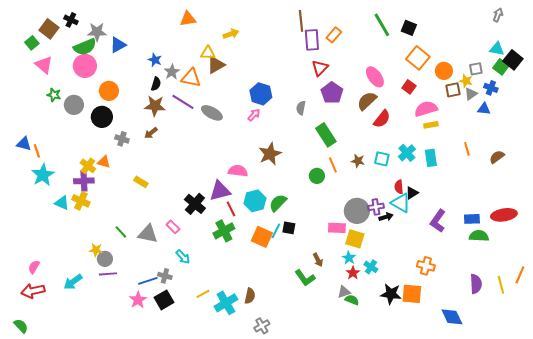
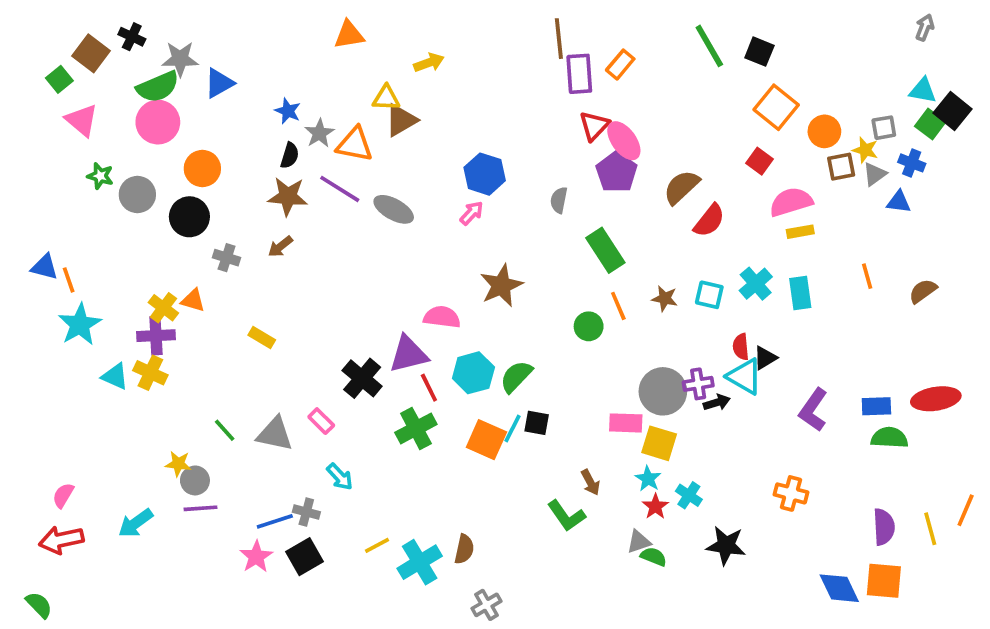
pink ellipse: (375, 77) -> (624, 141), moved
orange square: (412, 294) -> (884, 581), moved

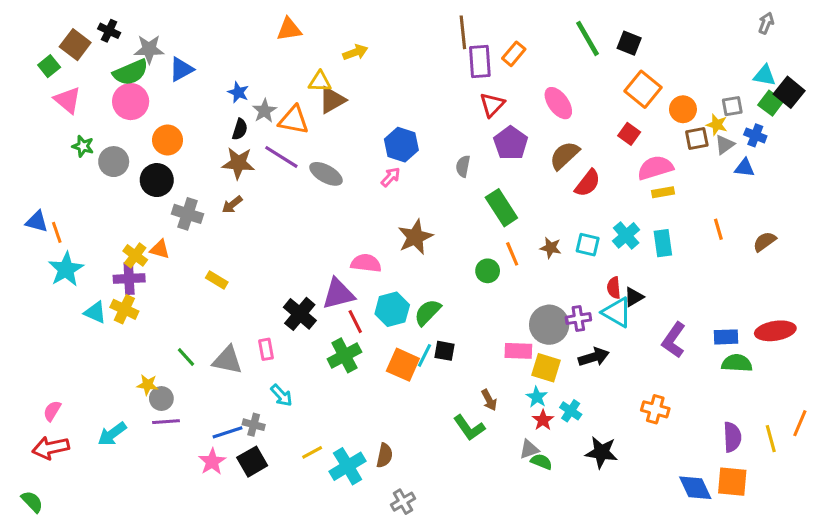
pink ellipse: (624, 141) -> (558, 103), moved
gray cross: (227, 258) -> (188, 214), size x1.4
black arrow: (717, 402) -> (594, 357), moved, size x1.4
pink rectangle: (321, 421) -> (266, 349), turned 35

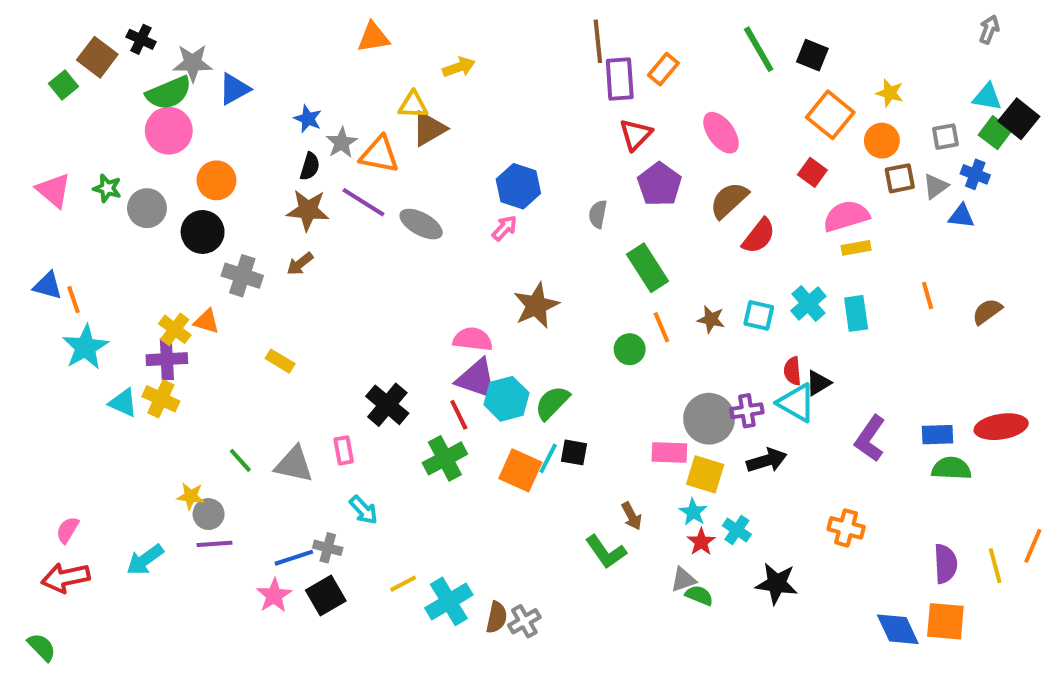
pink triangle: (68, 100) -> (54, 190), moved
yellow star: (717, 125) -> (890, 93), moved
purple triangle: (338, 294) -> (477, 379), moved, turned 33
brown semicircle: (384, 455) -> (497, 617), moved
gray cross: (403, 502) -> (524, 621), moved

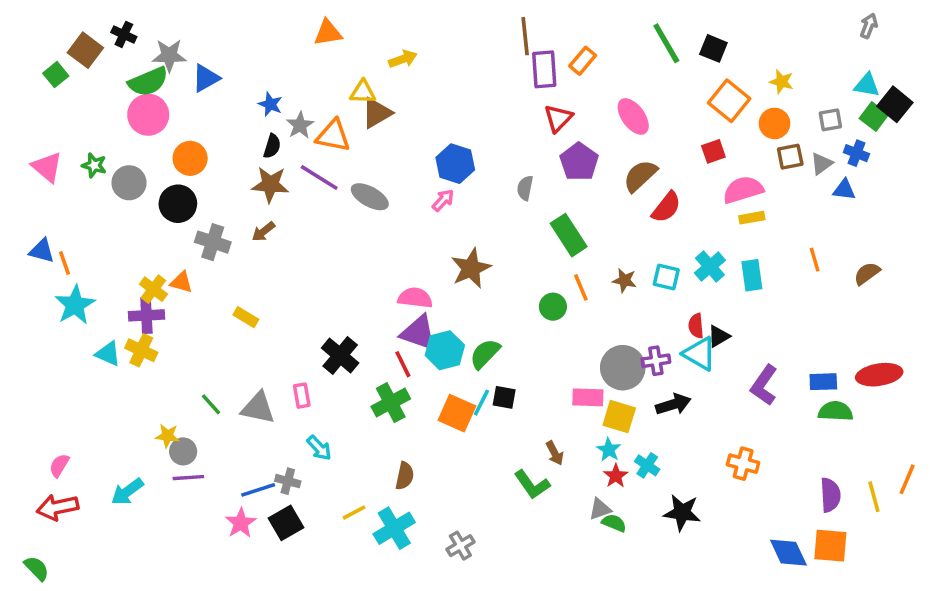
red square: (812, 172) -> (713, 151), turned 35
brown semicircle: (497, 617) -> (405, 476), moved

